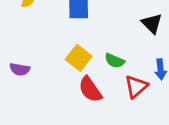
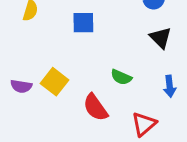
yellow square: (79, 58) -> (55, 82), moved
red triangle: (136, 87) -> (144, 124), moved

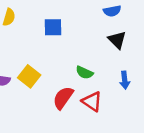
red semicircle: (95, 107) -> (63, 98), turned 70
red triangle: (144, 124) -> (92, 102), moved, turned -45

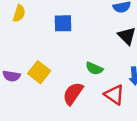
red triangle: (92, 102) -> (114, 95), moved

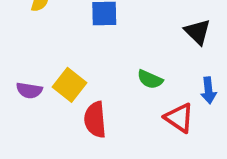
red semicircle: (73, 94) -> (95, 120), moved, turned -40

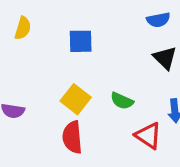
yellow square: (69, 85) -> (76, 99), moved

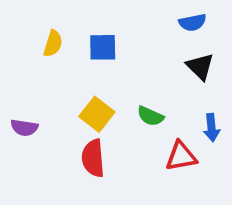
yellow semicircle: (23, 28) -> (53, 44), moved
red triangle: (148, 136) -> (181, 156), turned -44

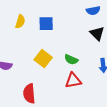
red triangle: (181, 156) -> (73, 81), moved
red semicircle: (93, 158) -> (29, 94), moved

